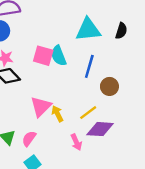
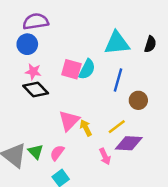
cyan semicircle: (59, 56) -> (87, 69), turned -132

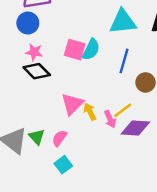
pink arrow: (105, 156) -> (110, 119), moved

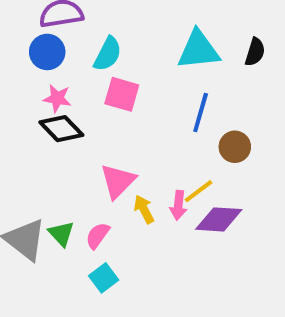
cyan semicircle: (91, 50) -> (108, 54), moved
yellow arrow: (90, 112) -> (144, 209), moved
pink arrow: (110, 119) -> (178, 205), turned 30

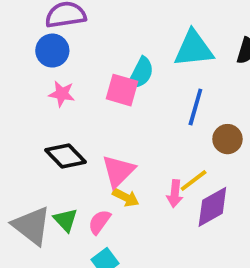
cyan semicircle: (108, 54) -> (141, 73), moved
black diamond: (61, 129) -> (66, 156), moved
yellow arrow: (144, 209) -> (126, 197), moved, turned 144
purple diamond: (219, 219) -> (212, 207), turned -33

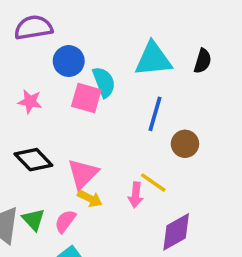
blue circle: (52, 51) -> (69, 61), moved
cyan semicircle: (141, 73) -> (104, 82), turned -48
yellow line: (194, 180) -> (153, 183), turned 72
purple diamond: (212, 207) -> (176, 232), moved

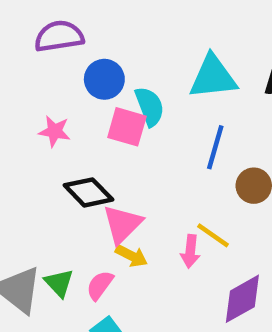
black diamond: (33, 160) -> (88, 192), moved

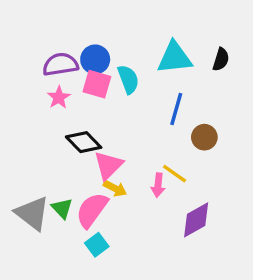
purple semicircle: (59, 36) -> (60, 64), moved
pink square: (127, 127) -> (97, 84), moved
pink star: (55, 131) -> (59, 97), turned 30
pink semicircle: (100, 285) -> (92, 210), size x1.6

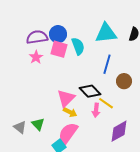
black diamond: (84, 142) -> (90, 91), moved
pink semicircle: (92, 210) -> (68, 133), moved
gray triangle: (32, 213) -> (20, 127), size x0.6

